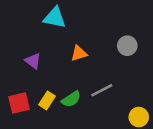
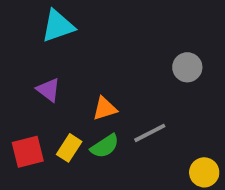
cyan triangle: (55, 18) -> (58, 26), moved, turned -30
orange triangle: (79, 53) -> (105, 109), moved

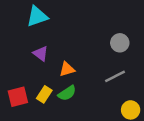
purple triangle: (48, 90) -> (41, 54), moved
gray line: (150, 133) -> (115, 76), moved

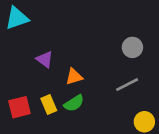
cyan triangle: (37, 16) -> (17, 18), moved
yellow rectangle: (44, 94) -> (49, 104), turned -56

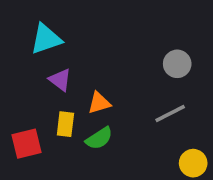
cyan triangle: (17, 18) -> (46, 39), moved
yellow rectangle: (49, 104) -> (65, 124), moved, turned 30

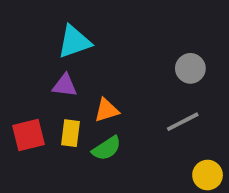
cyan triangle: (46, 39) -> (74, 42), moved
purple triangle: (60, 80) -> (65, 86), turned -30
red square: (26, 144) -> (29, 135), moved

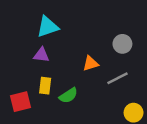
orange triangle: (107, 110) -> (91, 64), moved
red square: (29, 135) -> (21, 102), moved

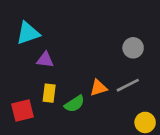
cyan triangle: (48, 27) -> (28, 33), moved
orange triangle: (91, 64) -> (98, 88), moved

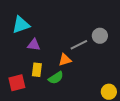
gray line: (128, 85) -> (79, 45), moved
orange triangle: (98, 88) -> (65, 60), moved

